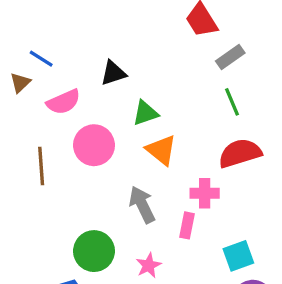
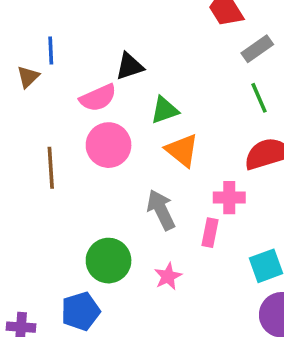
blue line: (41, 59) -> (51, 51), turned 55
pink semicircle: (64, 102) -> (98, 98), moved

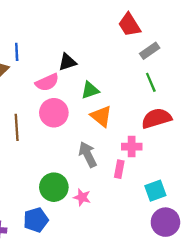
pink star: (168, 276) -> (82, 197), moved, turned -30

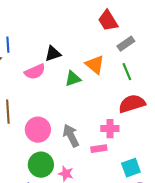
pink circle: (54, 113) -> (38, 130), moved
orange triangle: (101, 116) -> (95, 65), moved
pink rectangle: (119, 169) -> (99, 149), turned 70

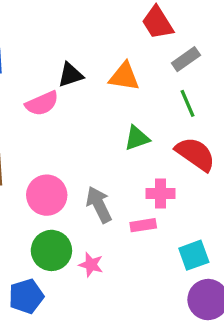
orange triangle: (95, 65) -> (124, 77), moved, turned -30
green triangle: (73, 79) -> (137, 138), moved
red semicircle: (132, 104) -> (195, 154), turned 52

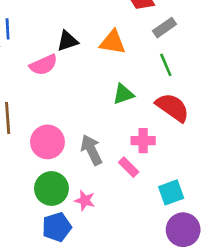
pink rectangle: (143, 225) -> (129, 167), turned 54
blue pentagon: (26, 296) -> (57, 227), moved

